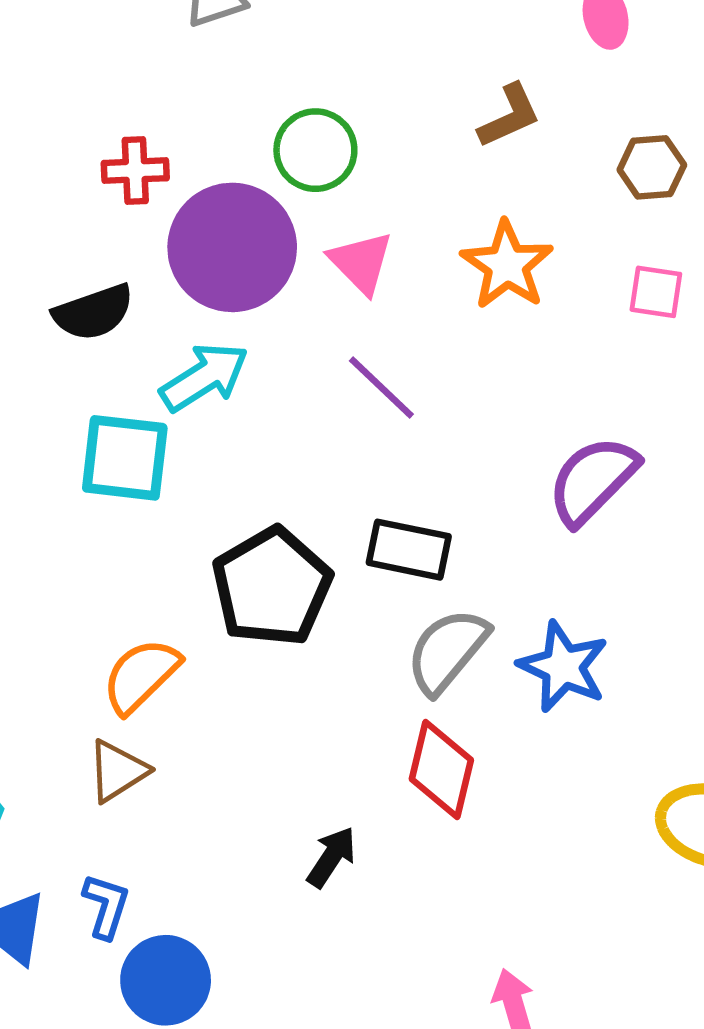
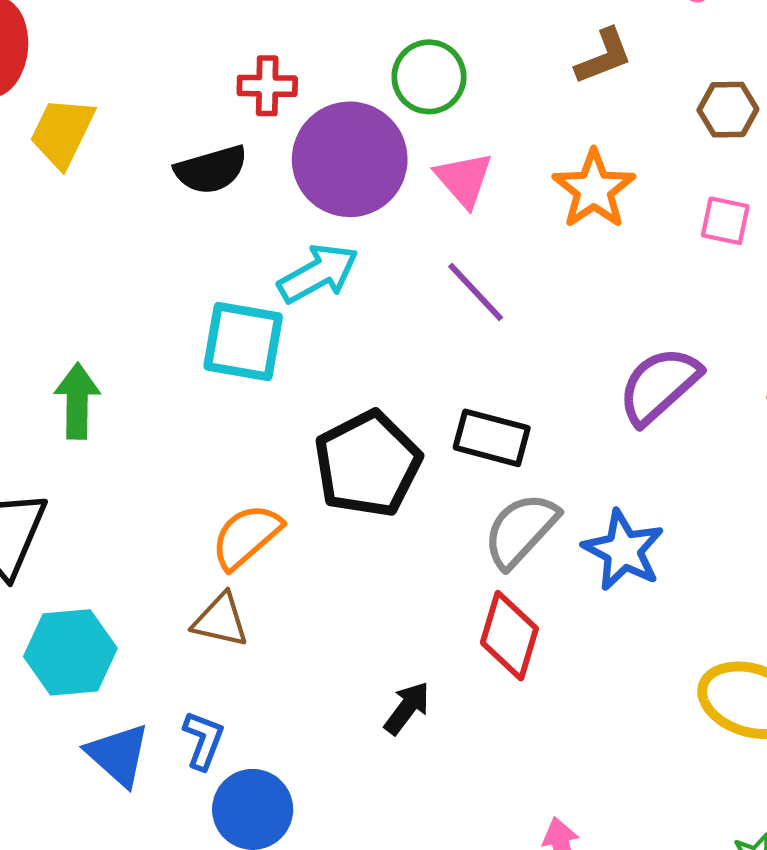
black semicircle: (93, 312) -> (211, 170), moved
brown triangle: (117, 771) -> (221, 620), turned 42

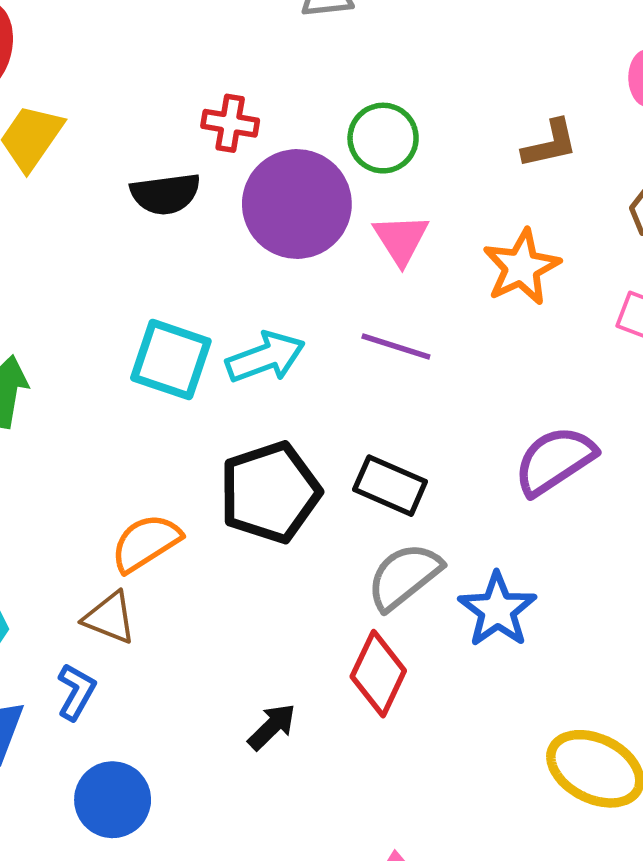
cyan arrow: (318, 273) -> (265, 357), moved
purple line: (476, 292) -> (396, 346), turned -38
blue L-shape: (203, 740) -> (76, 692), moved

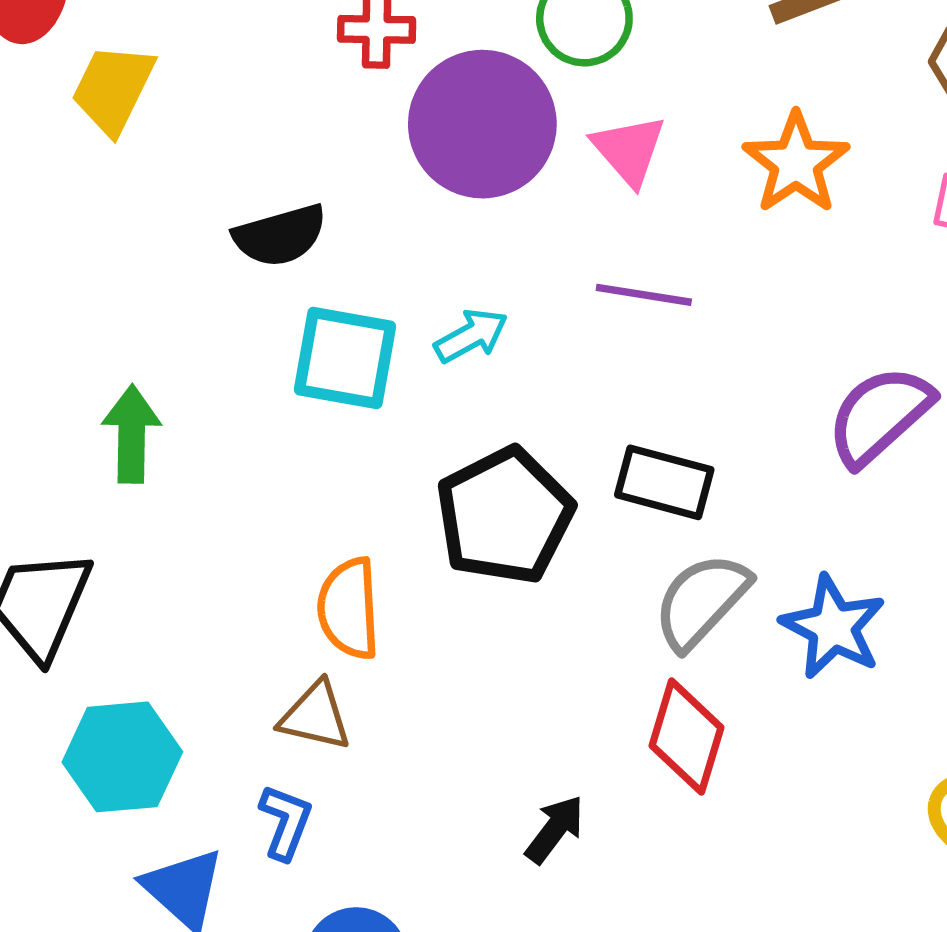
black semicircle: (165, 194) -> (280, 235), moved
cyan arrow: (265, 357) -> (471, 336), size x0.7
orange semicircle: (146, 543) -> (349, 608), turned -52

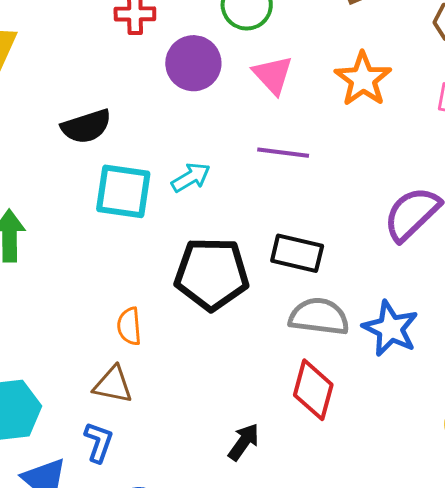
purple circle: (482, 124) -> (193, 63), size x0.7
black pentagon: (505, 516) -> (212, 274), turned 30
gray semicircle: (701, 601) -> (319, 317), turned 56
orange semicircle: (349, 608) -> (129, 326), size x0.7

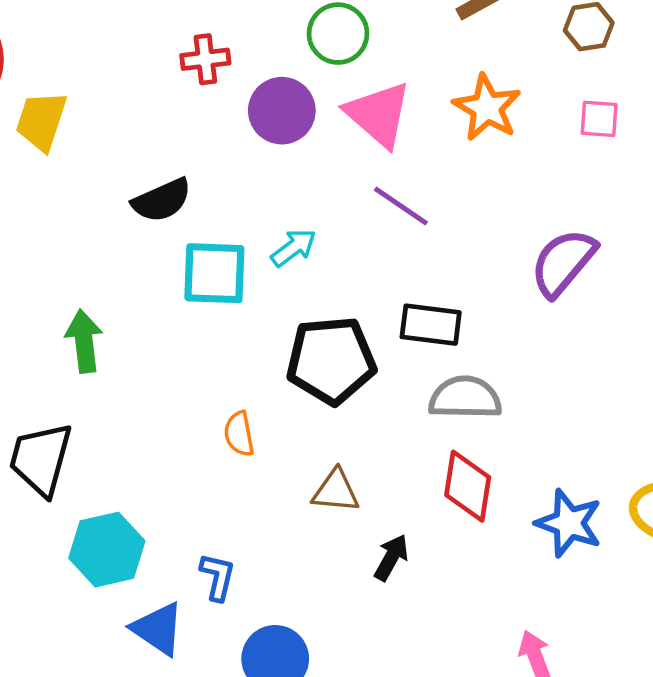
pink triangle: (273, 75) -> (378, 114), size x1.4
purple line: (283, 153) -> (401, 206), turned 33
blue star: (390, 328) -> (569, 523), moved
brown triangle: (113, 385) -> (336, 491), moved

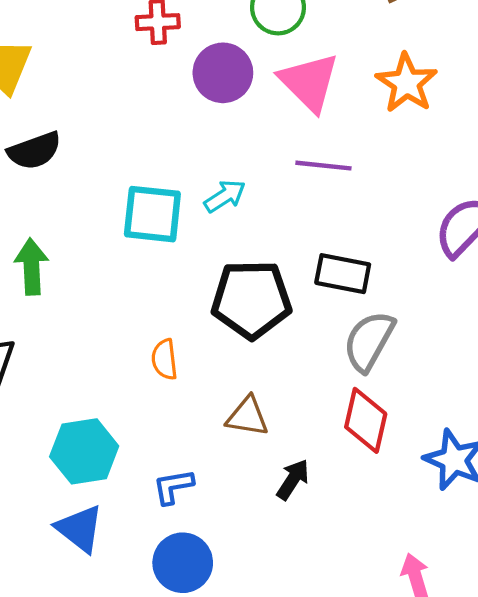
black semicircle: (162, 200) -> (34, 151), moved
purple line: (401, 206) -> (323, 166), turned -32
gray semicircle: (465, 398) -> (369, 341), turned -66
cyan hexagon: (107, 550) -> (84, 451), moved
blue L-shape: (218, 577) -> (173, 487), moved, turned -117

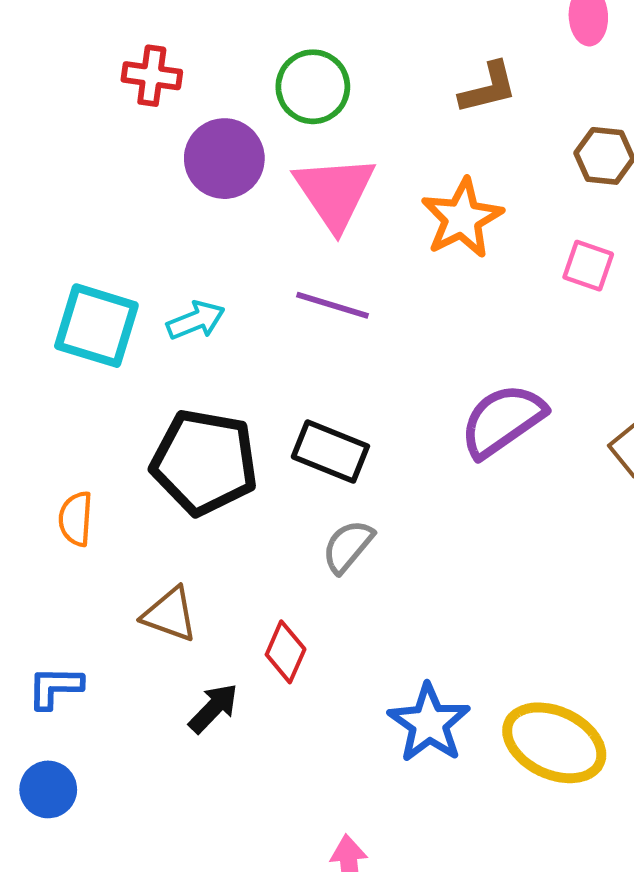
gray semicircle: (369, 341) -> (348, 546), size x0.7
red diamond: (366, 420) -> (286, 652), moved, size x0.7
blue circle: (183, 563) -> (48, 789), size x0.7

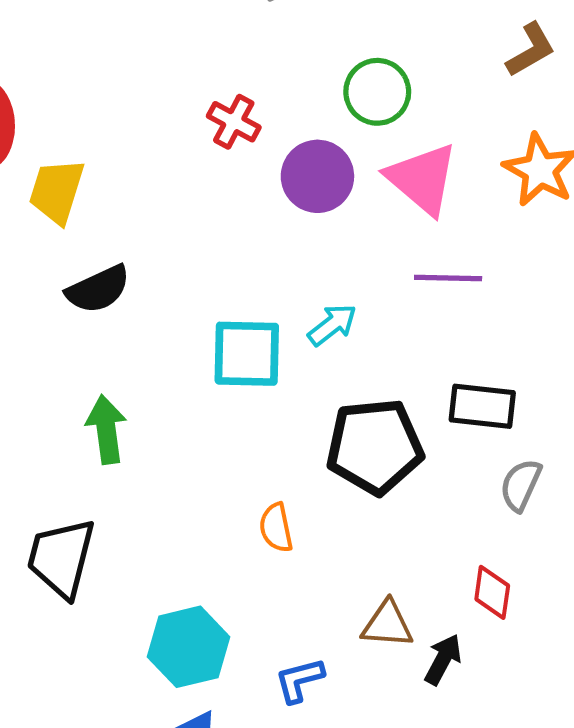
red cross: (152, 76) -> (234, 122), turned 36
brown triangle: (170, 614) -> (387, 624), moved

